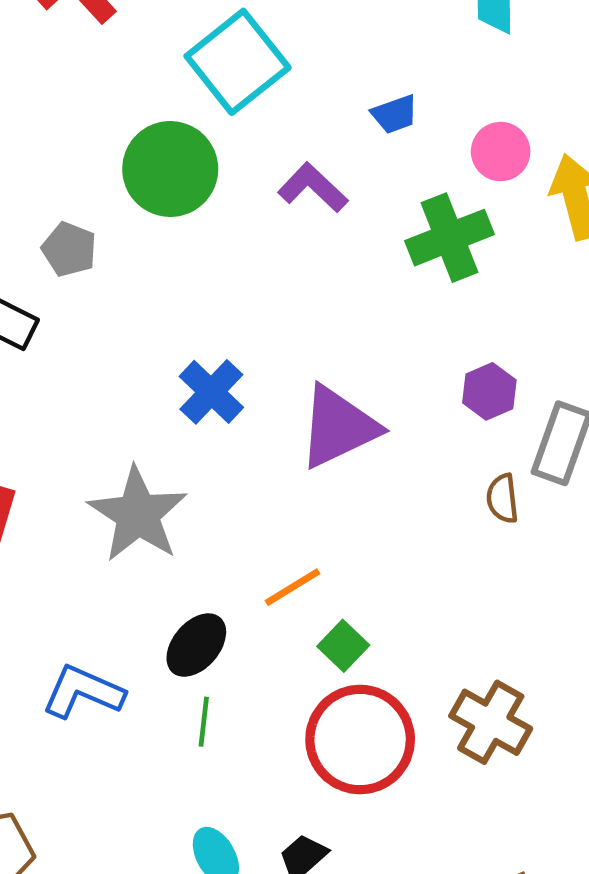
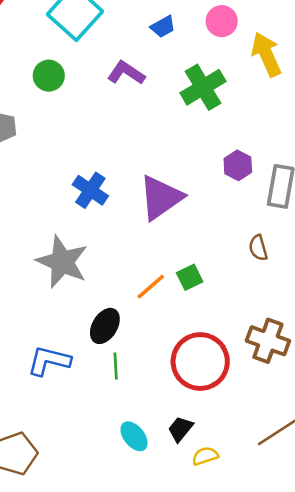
pink circle: (501, 152) -> (222, 21), moved
green circle: (170, 169) -> (49, 76), size x0.6
brown semicircle: (502, 499) -> (258, 248), moved
green square: (343, 646) -> (190, 277), moved, turned 30

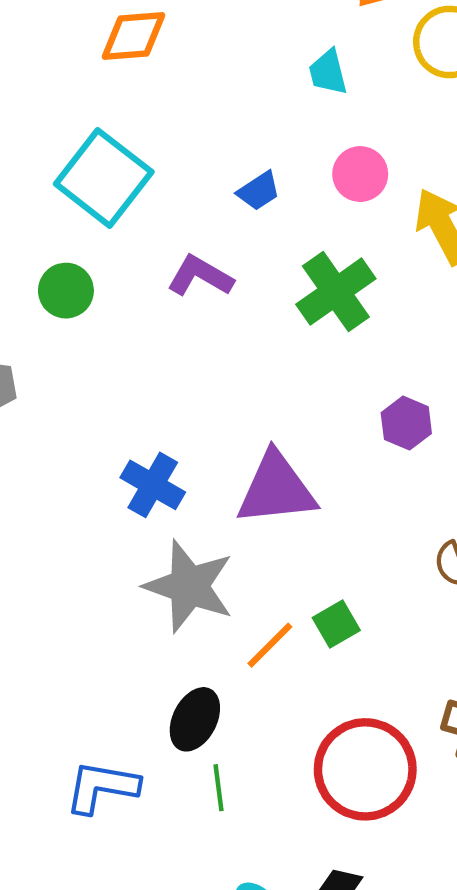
purple triangle: (161, 198) -> (276, 489), turned 33
gray star: (62, 262) -> (189, 586), moved

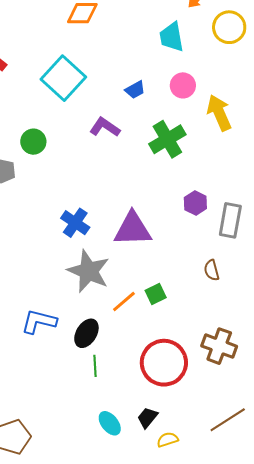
cyan trapezoid: (328, 72) -> (172, 37), size x1.4
green circle: (66, 291) -> (33, 142), moved
blue L-shape: (102, 787) -> (39, 322), moved

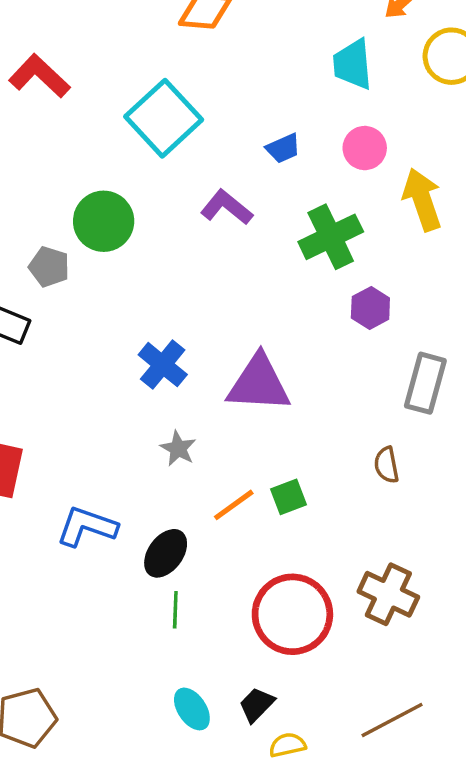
green circle: (33, 142) -> (104, 221), size x1.4
purple hexagon: (195, 203) -> (370, 308), moved
gray star: (89, 271) -> (178, 448), size x0.5

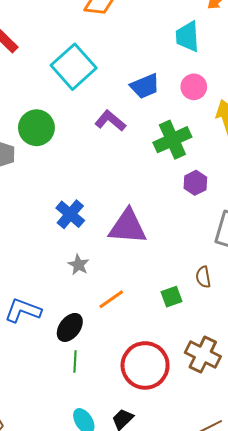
blue trapezoid: (283, 148) -> (145, 86), size x1.4
green square: (288, 497) -> (171, 297), moved

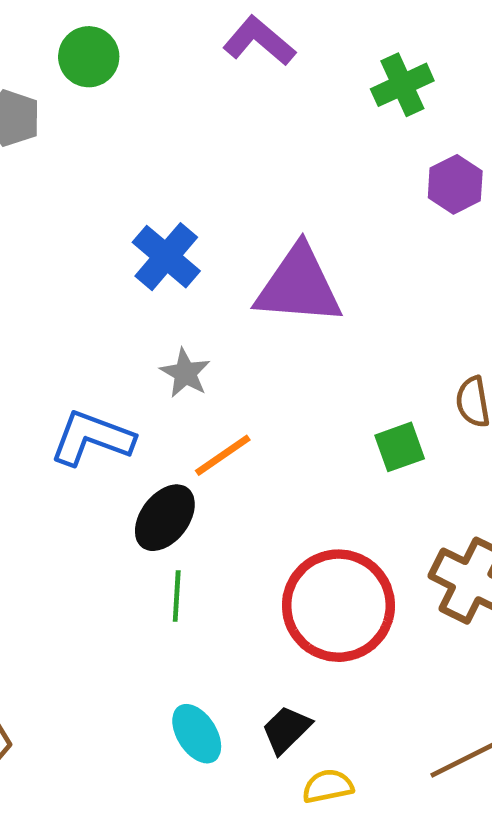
green circle: (36, 128) -> (89, 57), size x0.7
green cross: (172, 140) -> (402, 85), size x0.7
orange line: (111, 299) -> (223, 455), moved
blue L-shape: (23, 310) -> (92, 438), moved

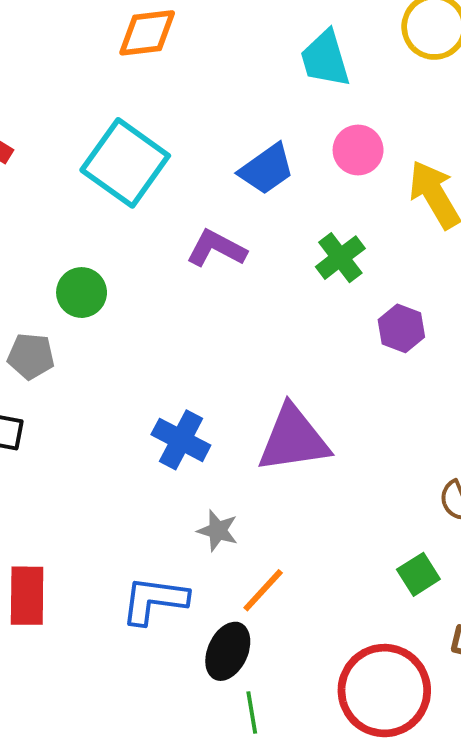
green square: (400, 447) -> (418, 574), moved

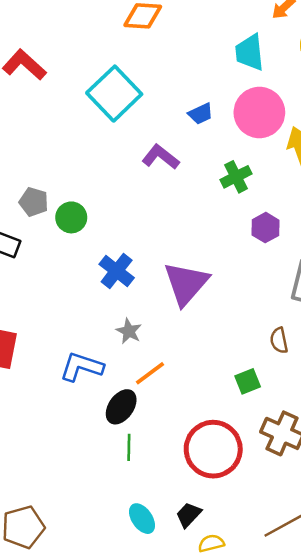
pink circle: (358, 150) -> (259, 112), size x1.6
blue trapezoid: (266, 169) -> (201, 114), size x0.7
green circle: (82, 293) -> (71, 217), moved
purple triangle: (293, 439) -> (186, 283), turned -51

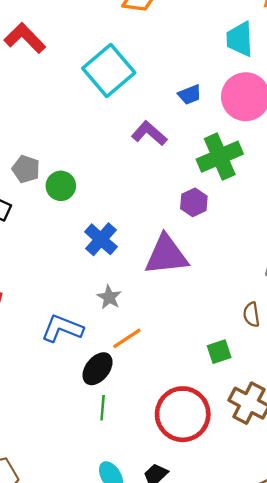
green cross: (236, 177) -> (220, 157), size x1.5
purple hexagon: (266, 228) -> (194, 202), moved
purple triangle: (186, 283) -> (166, 255), turned 39

